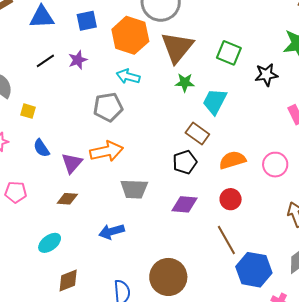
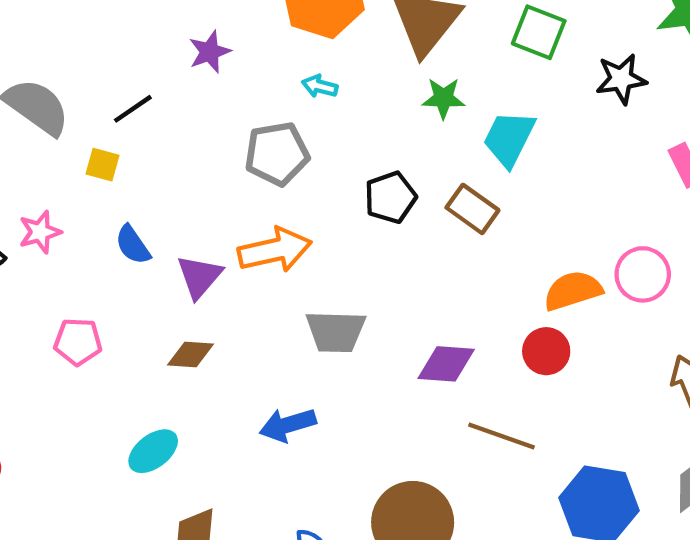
black line: (45, 61) -> (133, 109), moved
cyan arrow: (128, 76) -> (320, 86), size x0.7
orange semicircle: (232, 160) -> (573, 291), moved
black pentagon: (185, 162) -> (390, 197), moved
brown line: (226, 240) -> (501, 436), moved, turned -40

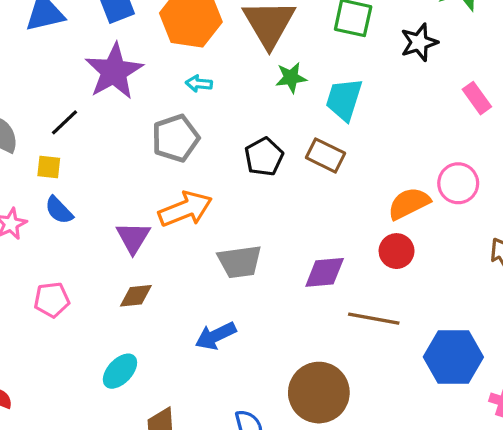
purple star: (210, 52) -> (114, 71), size x1.8
blue semicircle: (133, 245) -> (59, 210), moved

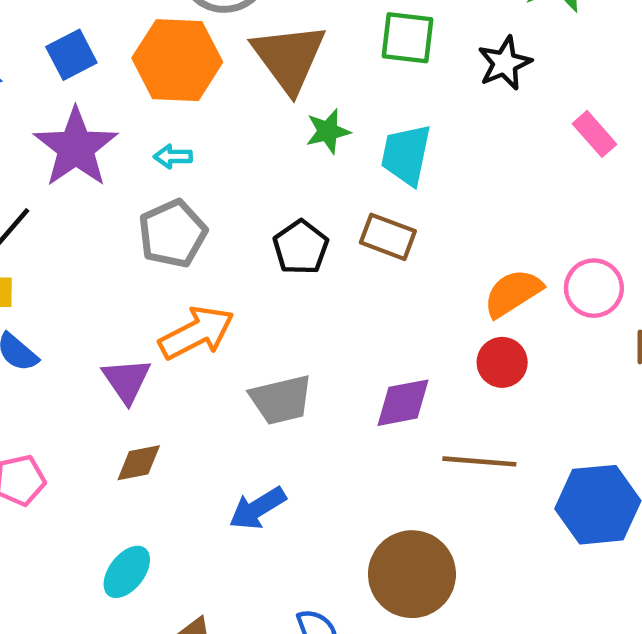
cyan arrow: (199, 84) -> (173, 156), moved
pink circle: (458, 183) -> (594, 288), moved

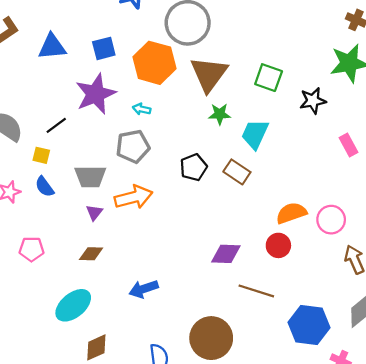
purple triangle: (127, 380) -> (94, 213), size x0.7
gray trapezoid: (281, 400) -> (90, 176), moved
cyan ellipse: (127, 572) -> (73, 305), size x1.4

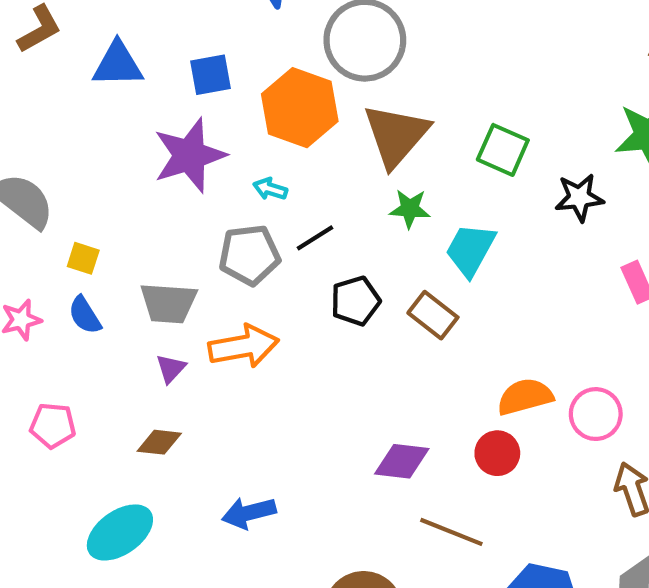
black line: (56, 125) -> (315, 238), moved

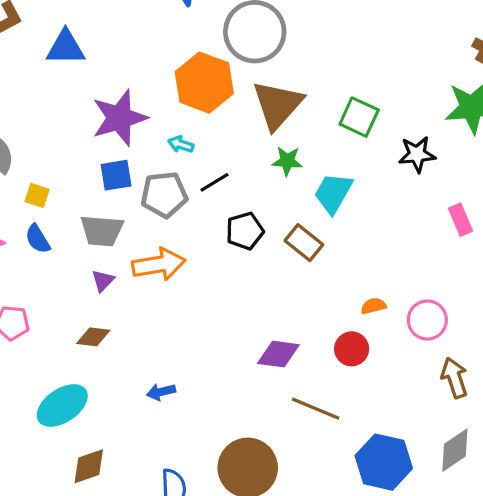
blue square: (211, 75) -> (116, 175), moved
orange semicircle: (525, 397) -> (373, 306), size x0.6
blue arrow: (249, 513) -> (161, 392), size x0.7

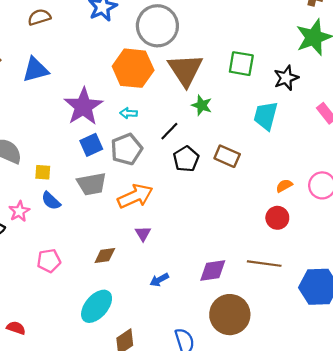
green star: (287, 161) -> (202, 105), turned 30
black line: (215, 182) -> (169, 131), moved
cyan trapezoid: (333, 193) -> (266, 116), moved
purple triangle: (103, 281) -> (143, 234), moved
purple diamond: (278, 354) -> (213, 271), moved

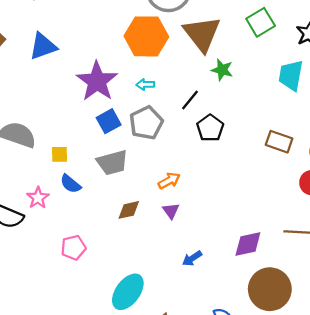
green square: (241, 64) -> (261, 22), turned -36
brown rectangle: (227, 156) -> (279, 142), moved
orange arrow: (135, 196) -> (169, 181), moved, size x0.6
brown diamond: (105, 256) -> (129, 210), moved

